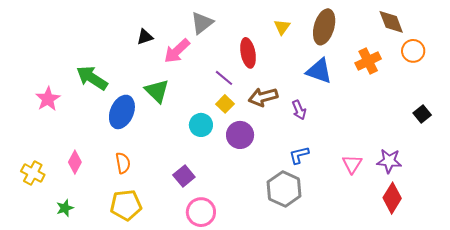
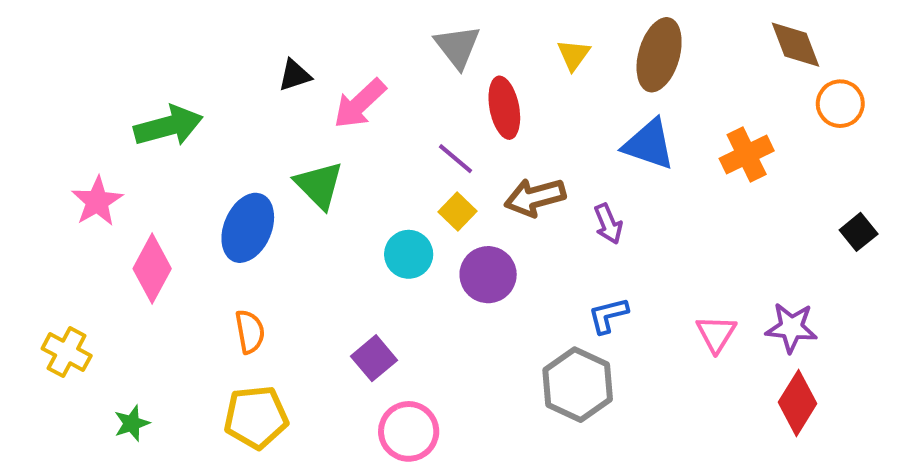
gray triangle: (202, 23) -> (458, 47), moved, turned -30
orange cross: (368, 61) -> (747, 155), moved
green arrow: (92, 78) -> (168, 126), moved, turned 132
pink diamond: (75, 162) -> (152, 269), moved, size x1.4

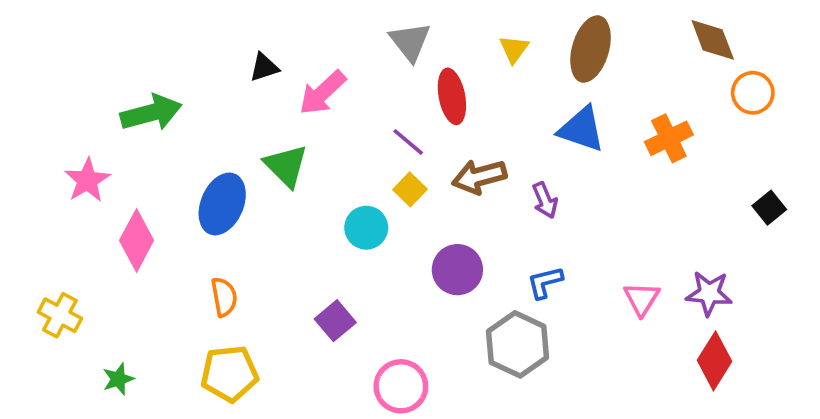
purple circle: (488, 275) -> (457, 270), moved
pink circle: (409, 431) -> (401, 386), moved

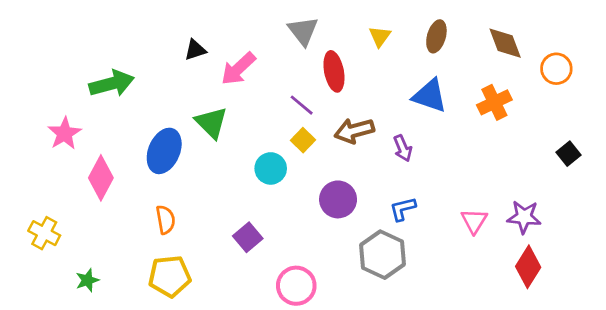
brown diamond: (713, 40) -> (505, 43), moved
brown ellipse: (591, 49) -> (436, 36), size x0.7

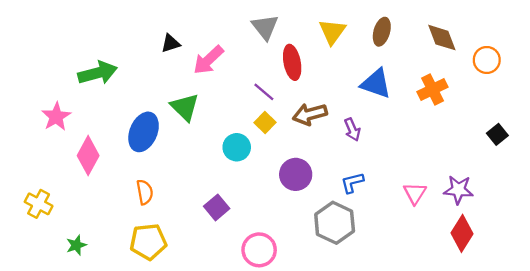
yellow triangle: (380, 36) -> (332, 32), size x1.4

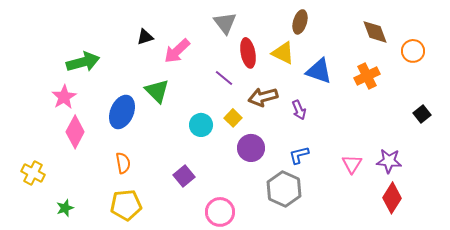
yellow triangle: (332, 32) -> (283, 53), moved, turned -40
brown ellipse: (382, 32) -> (300, 22), moved
pink star: (56, 117) -> (64, 97), moved
yellow square: (265, 122) -> (233, 118), moved

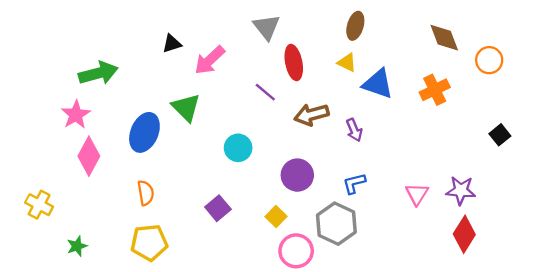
yellow triangle: (283, 53) -> (347, 63), moved, size x0.7
yellow square: (233, 118) -> (276, 217), moved
pink circle: (220, 212) -> (296, 251), moved

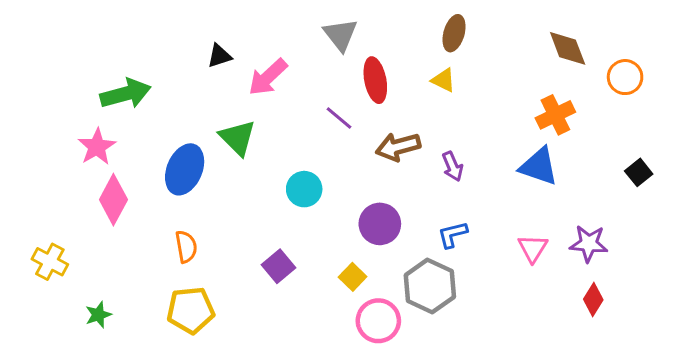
blue triangle: (378, 84) -> (539, 166), moved
red diamond: (464, 234) -> (593, 300), size x0.7

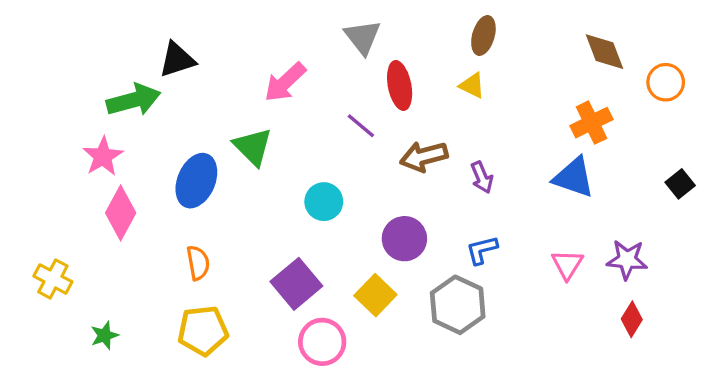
black triangle: (219, 56) -> (177, 60), moved, size x1.4
purple square: (278, 266) -> (296, 284), size x1.4
yellow square: (353, 277) -> (375, 295), size x1.4
pink circle: (378, 321) -> (322, 342), moved

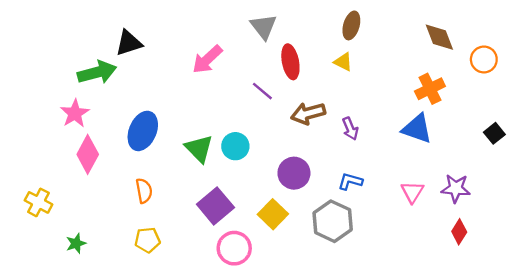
green triangle: (253, 147) -> (199, 149), moved
blue L-shape: (482, 250) -> (350, 181), turned 30
yellow pentagon: (203, 331) -> (147, 240), size x0.7

